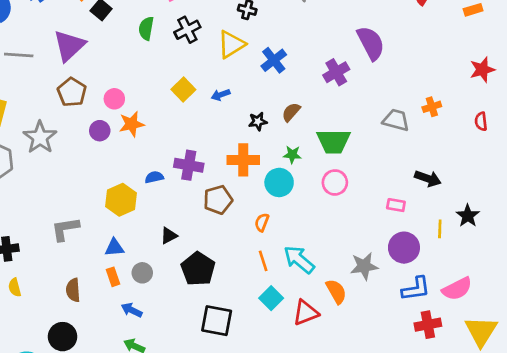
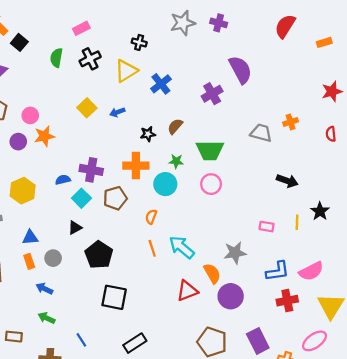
yellow hexagon: (121, 200) -> (23, 191), moved
pink rectangle: (396, 205) -> (267, 227), moved
purple circle: (404, 248) -> (231, 296), moved
cyan square: (271, 298) -> (81, 198), moved

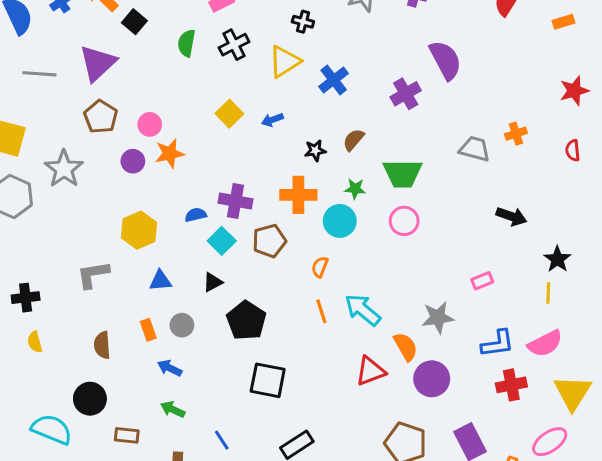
yellow line: (297, 222) -> (548, 293), moved
pink rectangle: (267, 227) -> (482, 281), turned -32
blue triangle: (30, 237) -> (160, 281), moved

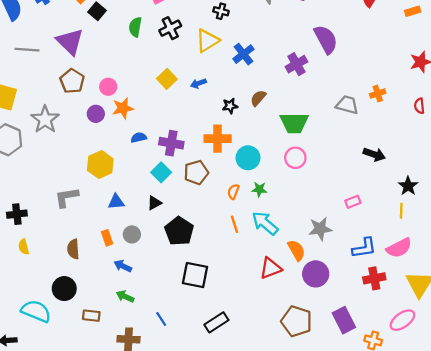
purple triangle: (98, 63) -> (70, 42), turned -32
green star: (355, 189) -> (259, 189), moved
blue semicircle: (196, 215) -> (139, 137), moved

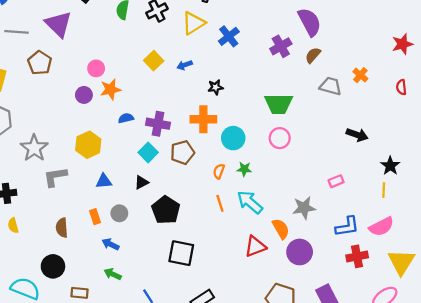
brown pentagon: (72, 81) -> (40, 63), moved
orange cross: (378, 94) -> (360, 75), turned -32
brown semicircle: (258, 98) -> (313, 55), moved
gray star: (45, 119) -> (34, 148), moved

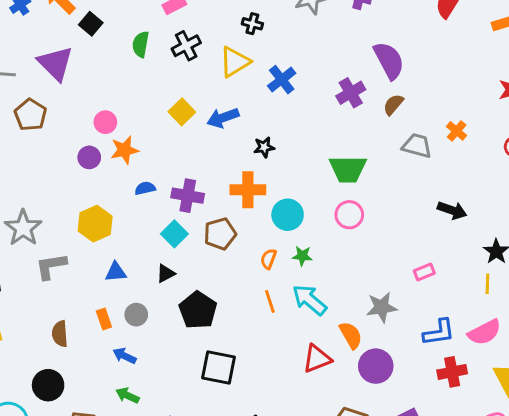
blue arrow: (185, 65) -> (223, 118), size x1.5

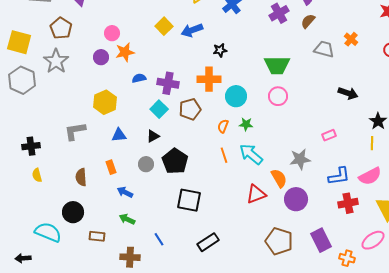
gray star: (23, 228) -> (56, 61), moved
gray circle: (136, 315) -> (146, 164), moved

